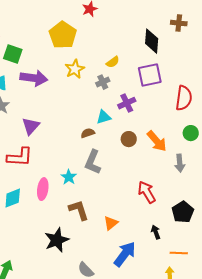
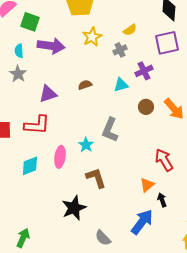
purple triangle: (31, 126) -> (48, 94), turned 30
brown semicircle: (88, 133) -> (85, 85), moved
orange triangle: (111, 223) -> (147, 185), moved
black arrow: (156, 232) -> (162, 200), moved

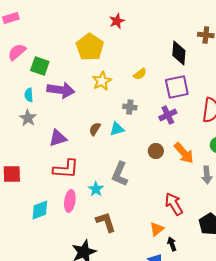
gray cross: (120, 50) -> (130, 107), moved, turned 32
purple cross: (144, 71) -> (168, 115), moved
brown semicircle: (85, 85) -> (95, 129), turned -40
cyan triangle: (121, 85) -> (117, 129), moved
red L-shape: (37, 125) -> (66, 169), moved

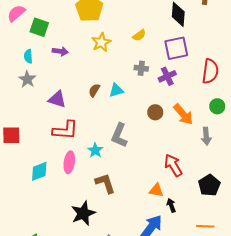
purple arrow: (61, 90) -> (60, 51), size x0.6
gray cross: (130, 107) -> (141, 68), moved
purple triangle: (58, 138) -> (57, 99), turned 36
orange triangle: (157, 229) -> (156, 190), turned 49

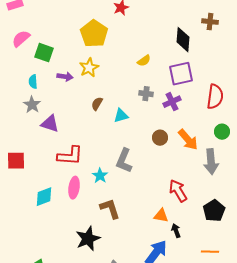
yellow star: (101, 42) -> (89, 68), moved
brown semicircle: (94, 90) -> (97, 104), moved
purple triangle: (57, 99) -> (50, 124), moved
gray arrow: (206, 136) -> (211, 162), size x1.4

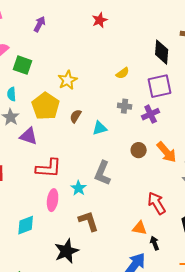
yellow pentagon: (94, 34) -> (46, 106), moved
purple arrow: (65, 77) -> (40, 24), moved, turned -70
cyan diamond: (44, 197) -> (26, 225), moved

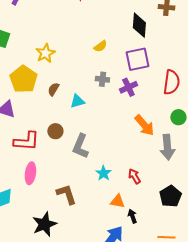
brown circle: (139, 150) -> (55, 131), moved
cyan star: (79, 188) -> (103, 173), moved
red arrow: (157, 203) -> (134, 176), size x0.7

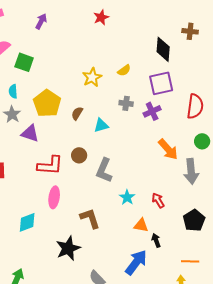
yellow star: (45, 53) -> (92, 77), moved

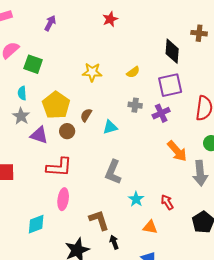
yellow star: (92, 77) -> (92, 72), moved, turned 30
brown circle: (79, 155) -> (67, 131), moved
black arrow: (156, 240) -> (114, 242), moved

